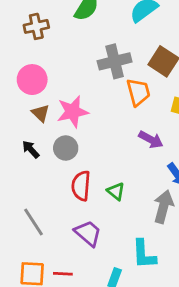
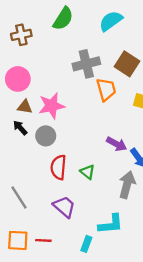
brown triangle: (41, 113) -> (25, 107), turned -35
purple arrow: (151, 140) -> (117, 144), moved
black arrow: (31, 149) -> (20, 128), moved
cyan L-shape: (144, 254) -> (111, 224), turned -92

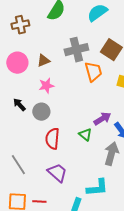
pink star: (52, 106) -> (46, 86), size x0.7
brown triangle: (25, 107) -> (43, 61), moved, turned -32
purple arrow: (117, 144) -> (102, 119), turned -60
green triangle: (88, 172) -> (85, 135), moved

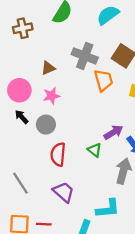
gray cross: (76, 50) -> (85, 56), turned 35
pink circle: (17, 63) -> (19, 90), moved

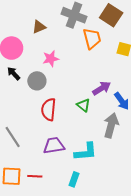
pink star: (51, 96) -> (51, 59), moved
purple trapezoid: (64, 192) -> (54, 146), turned -50
cyan L-shape: (108, 209) -> (86, 152), moved

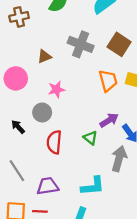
orange trapezoid: (92, 39) -> (108, 81), moved
black arrow: (14, 73) -> (18, 127), moved
purple trapezoid: (54, 146) -> (48, 186), moved

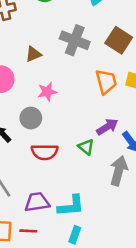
red semicircle: (54, 142) -> (45, 152), turned -95
cyan L-shape: (93, 186) -> (71, 206), moved

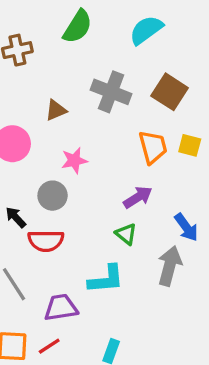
purple arrow: (107, 127) -> (138, 197), moved
red semicircle: (45, 152) -> (46, 241), moved
cyan L-shape: (71, 206) -> (106, 279), moved
red line: (28, 231) -> (49, 346), turned -36

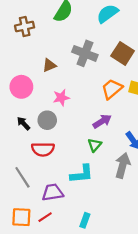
orange trapezoid: (153, 147) -> (112, 89), turned -115
black arrow: (16, 217) -> (24, 123), moved
green triangle: (126, 234) -> (95, 145), turned 32

